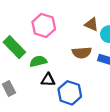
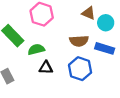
blue hexagon: (70, 93) -> (80, 69), moved

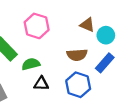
blue rectangle: (105, 48) -> (105, 63), turned -66

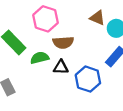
brown semicircle: (77, 55) -> (63, 42), moved
black triangle: (41, 84) -> (61, 67), moved

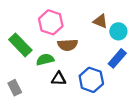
black triangle: (61, 67) -> (59, 79), moved

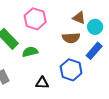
brown semicircle: (68, 45) -> (71, 38), moved
black triangle: (59, 79) -> (42, 83), moved

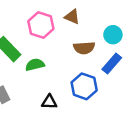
brown triangle: (79, 18) -> (72, 17), moved

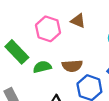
brown semicircle: (84, 48) -> (72, 66), moved

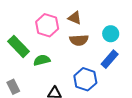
brown semicircle: (72, 66) -> (79, 40), moved

